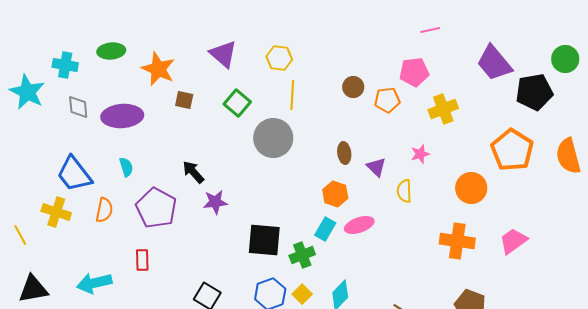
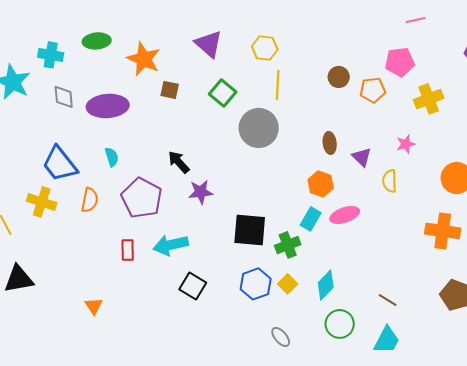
cyan arrow: (94, 283) -> (171, 245), moved

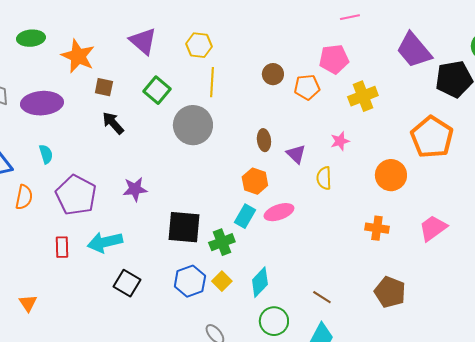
black arrow: (179, 162) -> (113, 123), moved
orange cross: (443, 231) -> (377, 228), size x0.7

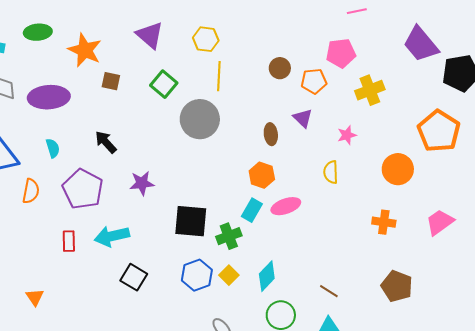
black arrow: (113, 123) -> (106, 142), moved
purple triangle: (296, 154) -> (303, 118), moved

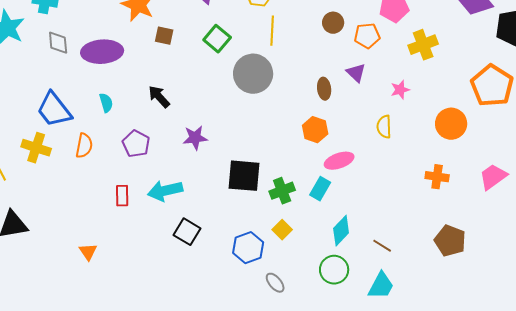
purple pentagon: (83, 189) -> (136, 144), size x0.7
cyan rectangle: (252, 210) -> (320, 189), moved
blue hexagon: (197, 275) -> (248, 248), moved
cyan diamond: (267, 276) -> (341, 231), moved

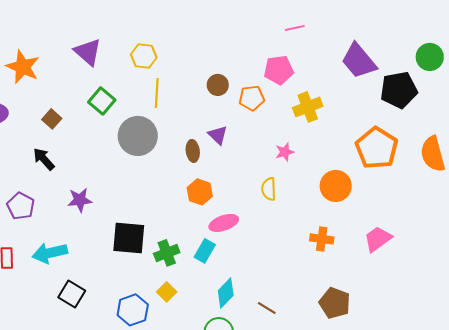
brown square: (164, 36) -> (52, 119), moved, turned 30
purple triangle: (356, 73) -> (218, 135), moved
brown ellipse: (324, 89) -> (193, 151), moved

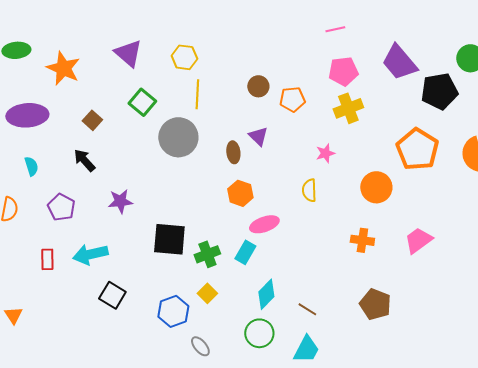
pink pentagon: (279, 70) -> (343, 71), moved

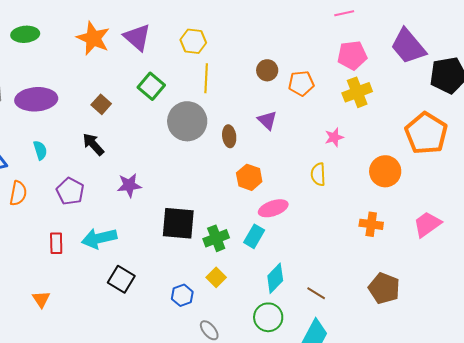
orange star: (63, 68) -> (93, 38), moved
brown ellipse: (233, 152) -> (229, 136), moved
blue hexagon: (173, 311) -> (182, 295), size x0.7
orange triangle: (13, 315) -> (41, 299), moved

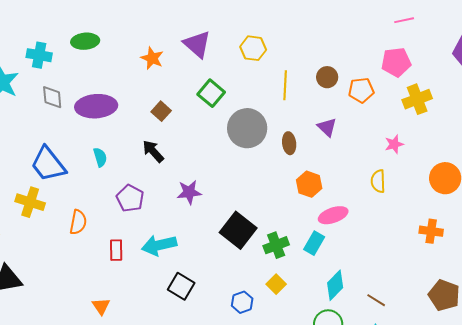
orange star: (93, 38) -> (152, 58), moved, size x0.7
pink pentagon: (352, 55) -> (396, 62), moved
yellow line: (206, 78) -> (285, 85), moved
orange semicircle: (18, 193) -> (78, 222), moved
black square: (178, 223) -> (238, 230), turned 33

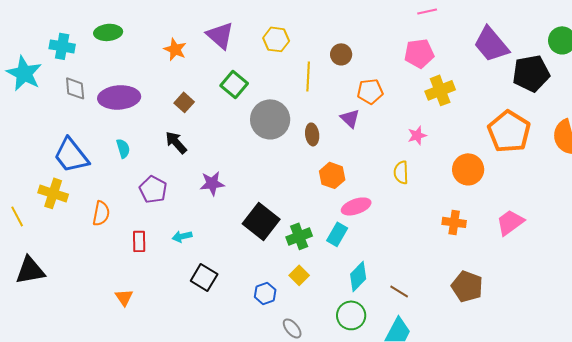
brown circle: (327, 77) -> (341, 54), moved
orange pentagon: (361, 90) -> (370, 91), moved
cyan arrow: (159, 245) -> (182, 236), size x0.6

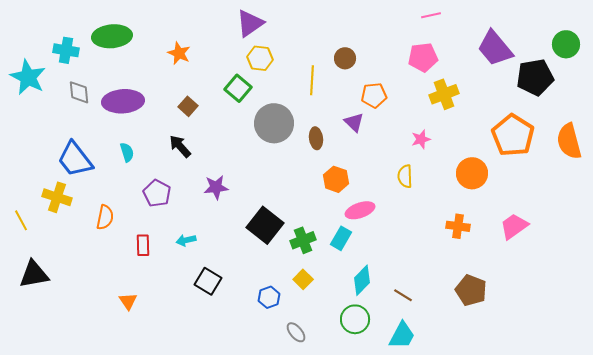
green ellipse: (108, 32) -> (112, 36), size x1.4
purple triangle: (220, 35) -> (250, 23), moved, turned 44
yellow hexagon: (276, 39) -> (260, 58), moved

